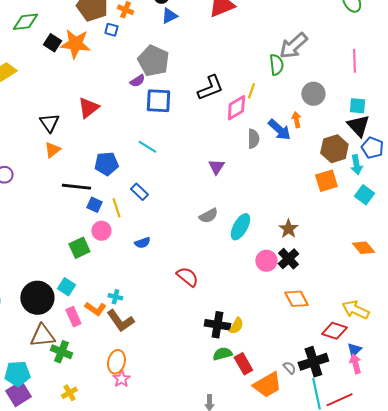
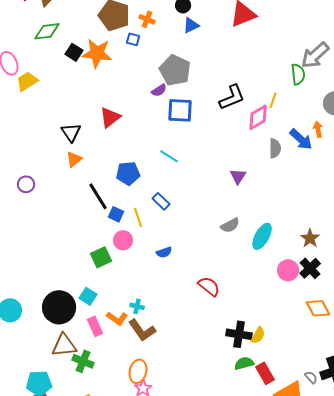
black line: (76, 187) -> (98, 196), turned 52

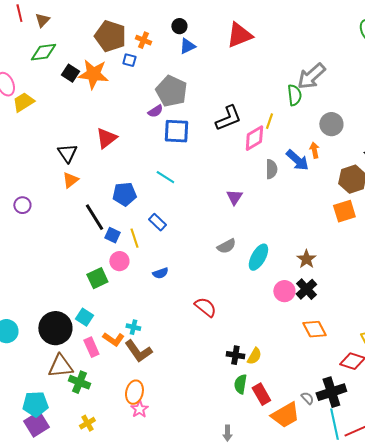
black cross: (239, 334) -> (235, 355), size x0.7
green semicircle: (244, 363) -> (240, 384), turned -66

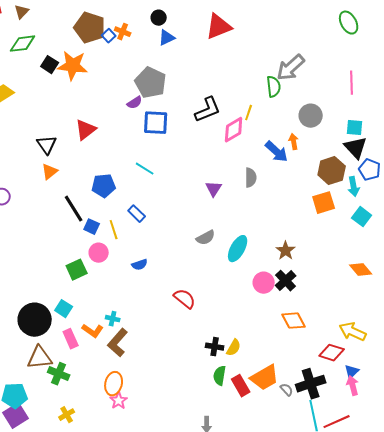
blue square: (129, 60) -> (109, 36), moved, turned 32
gray semicircle: (271, 169) -> (251, 178), moved
brown L-shape: (138, 351) -> (118, 343), turned 76
orange trapezoid: (285, 415) -> (265, 378), moved

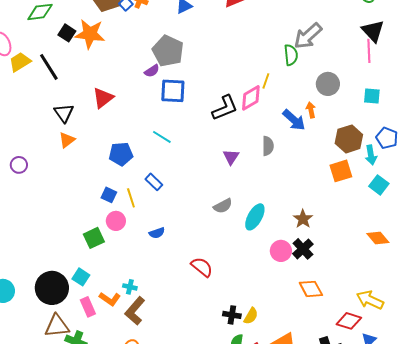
black L-shape: (208, 110) -> (225, 108), moved
black triangle: (356, 148) -> (373, 31), moved
black line: (74, 209) -> (49, 67), moved

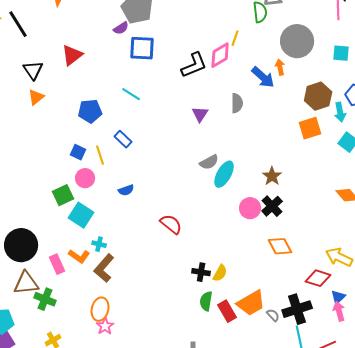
gray circle: (328, 84) -> (297, 41), size x1.4
gray semicircle: (223, 206) -> (209, 162), moved
cyan square: (81, 277) -> (81, 215), moved, size x1.4

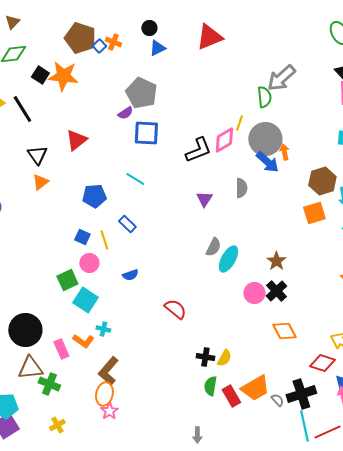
gray circle: (297, 41) -> (265, 139), moved
gray semicircle: (209, 162) -> (213, 247), turned -36
brown L-shape: (104, 268) -> (108, 371), moved

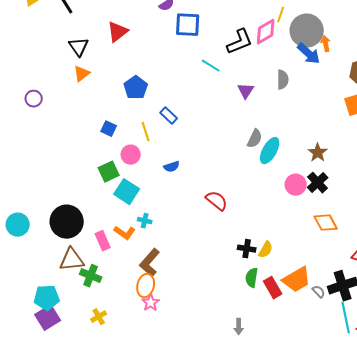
cyan line: (135, 179) -> (211, 66), moved
blue pentagon: (94, 196) -> (136, 88), turned -30
blue square: (82, 237) -> (109, 129), moved

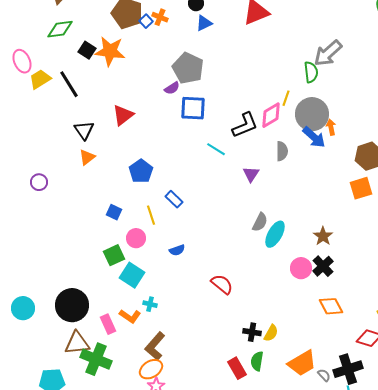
gray semicircle: (283, 80) -> (282, 151), moved
green cross: (91, 276) -> (96, 359), size x1.4
orange ellipse: (146, 286) -> (151, 369), turned 45
red rectangle: (273, 288) -> (237, 368), moved

